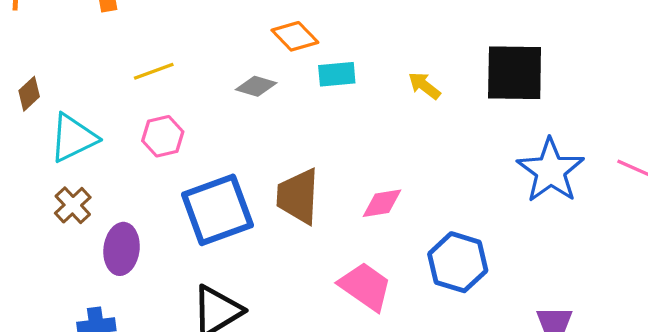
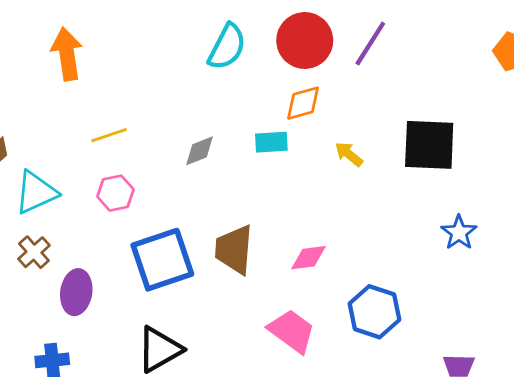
orange diamond: (295, 36) -> (303, 103), moved, turned -63
gray diamond: (256, 86) -> (199, 151), turned -40
blue star: (551, 171) -> (459, 233), size x0.6

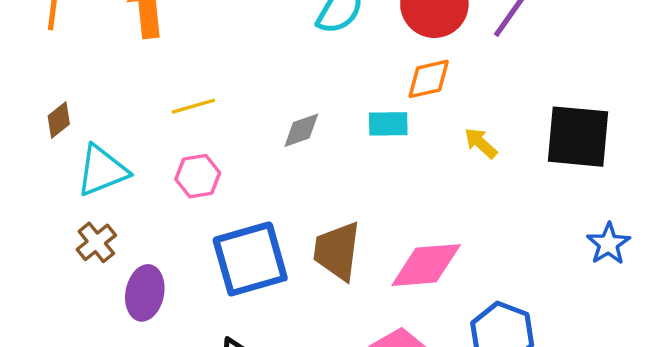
pink diamond: (308, 258) -> (426, 265), size x1.6

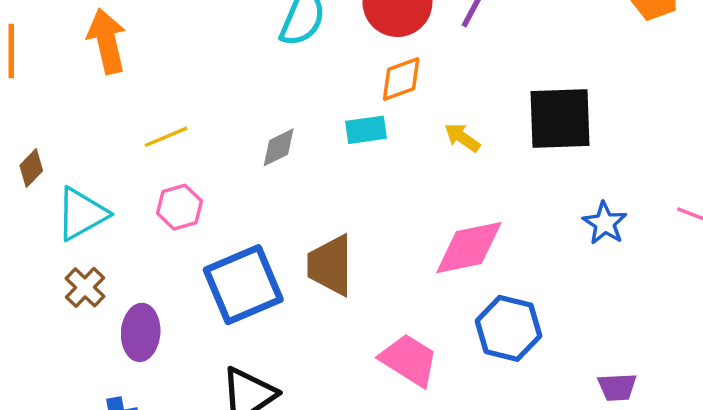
pink diamond: (426, 265) -> (469, 248), moved

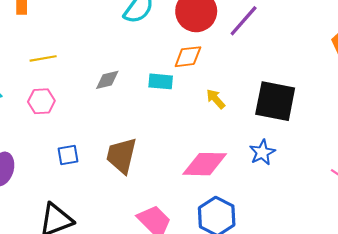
blue star: (605, 223) -> (262, 152), moved
blue square: (243, 285) -> (68, 155), size x0.5

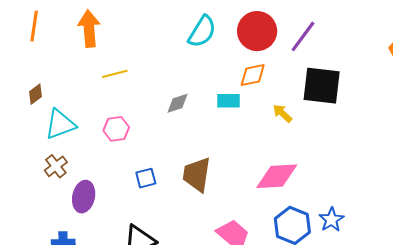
yellow line: (43, 58) -> (115, 74), moved
black square: (275, 101) -> (322, 86), moved
blue star: (262, 152) -> (331, 220), moved

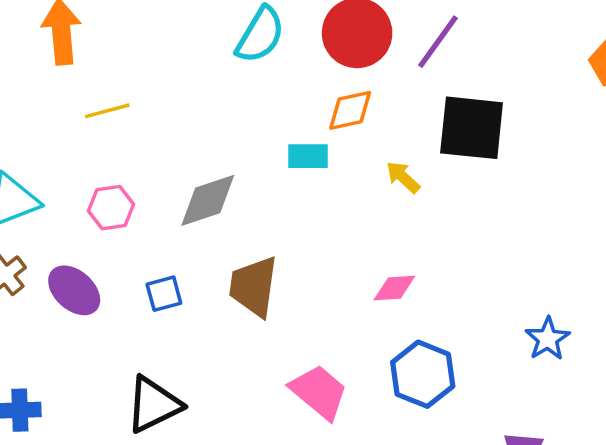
gray diamond: (177, 103) -> (208, 200), moved, size x1.5
pink diamond: (277, 176) -> (394, 288), size x0.6
purple ellipse: (84, 197) -> (74, 290), moved, turned -60
blue star: (331, 220) -> (548, 339), moved

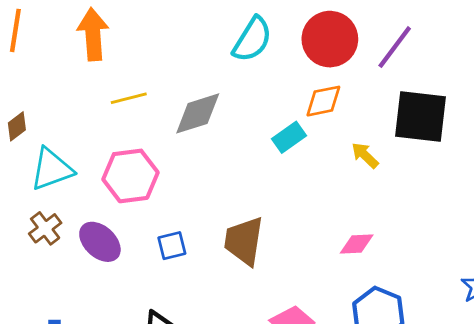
cyan rectangle: (308, 156) -> (289, 137), turned -36
gray diamond: (208, 200) -> (198, 113), moved
pink hexagon: (111, 208) -> (130, 176), size x1.5

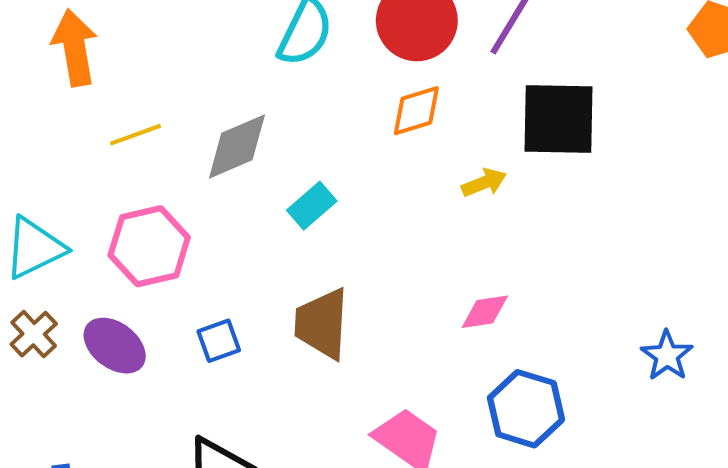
cyan rectangle: (289, 137) -> (312, 206), moved
yellow arrow: (365, 155) -> (484, 183), turned 120

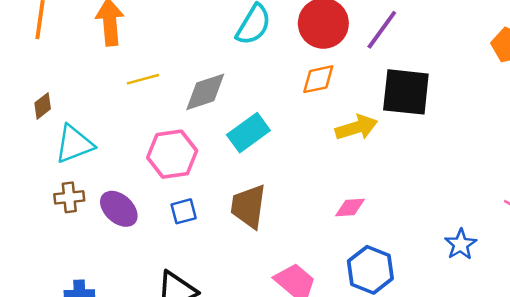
yellow arrow: (484, 183) -> (356, 128), size x1.5
cyan rectangle: (312, 206) -> (248, 133), size x1.4
pink hexagon: (149, 246) -> (172, 154), moved
brown cross: (34, 334) -> (69, 197), turned 32

